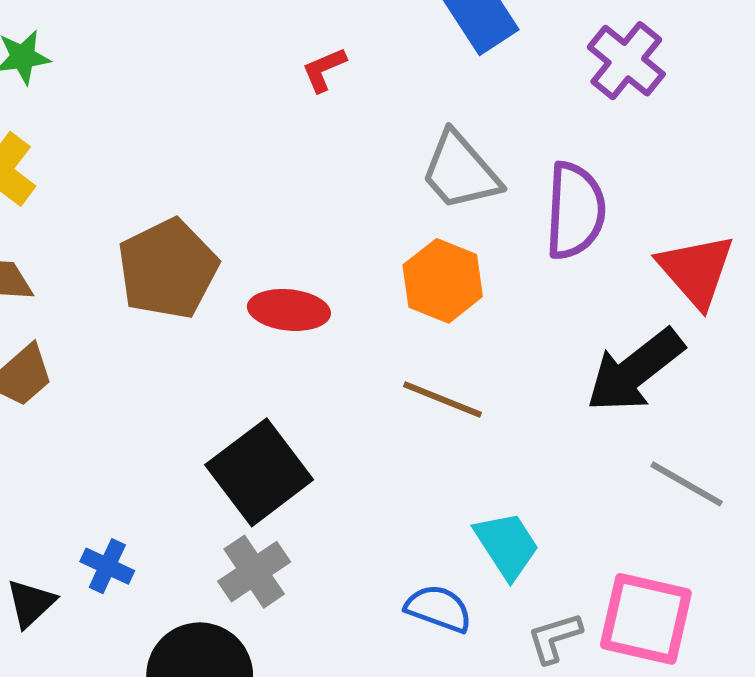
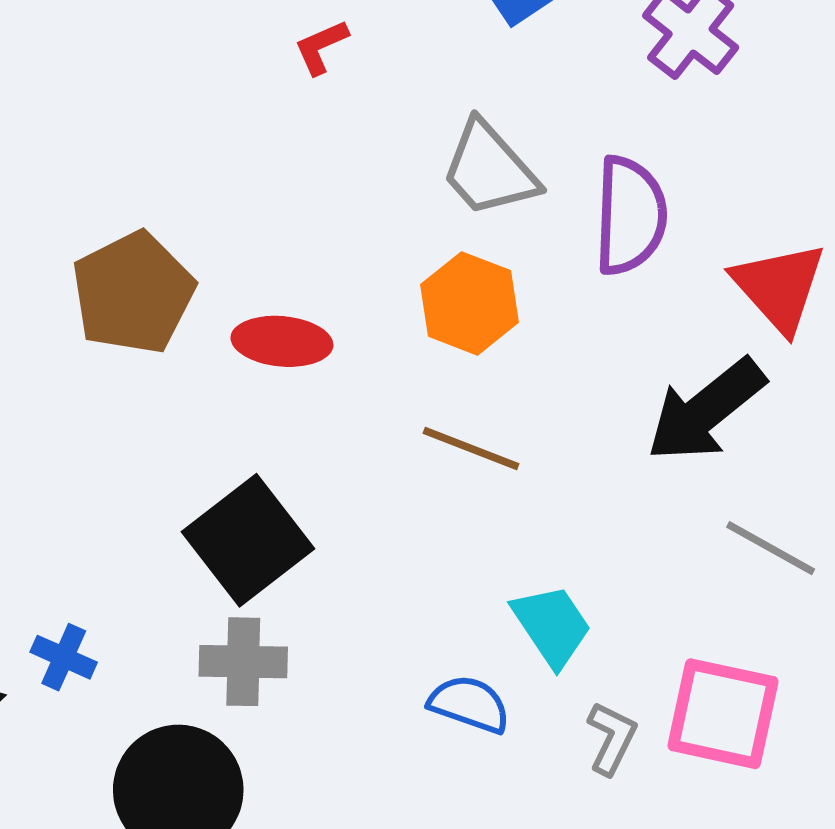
gray cross: (254, 572) -> (243, 662), turned 36
gray L-shape: (555, 638) -> (612, 738), turned 134

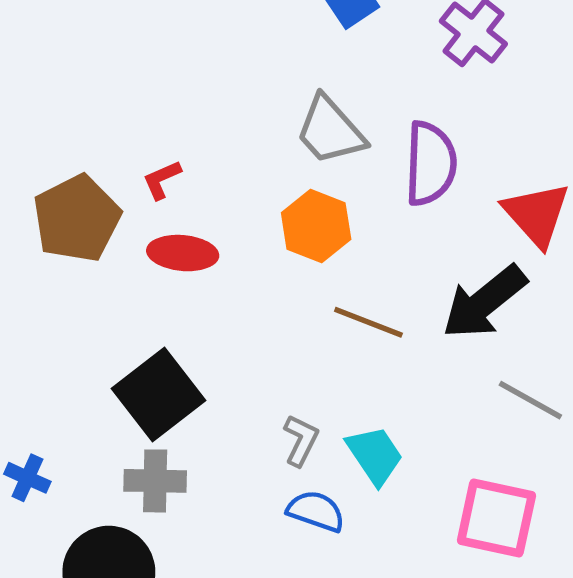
red L-shape: (321, 47) -> (162, 180), moved
brown line: (471, 448) -> (368, 322), moved
gray L-shape: (612, 738) -> (301, 440), moved

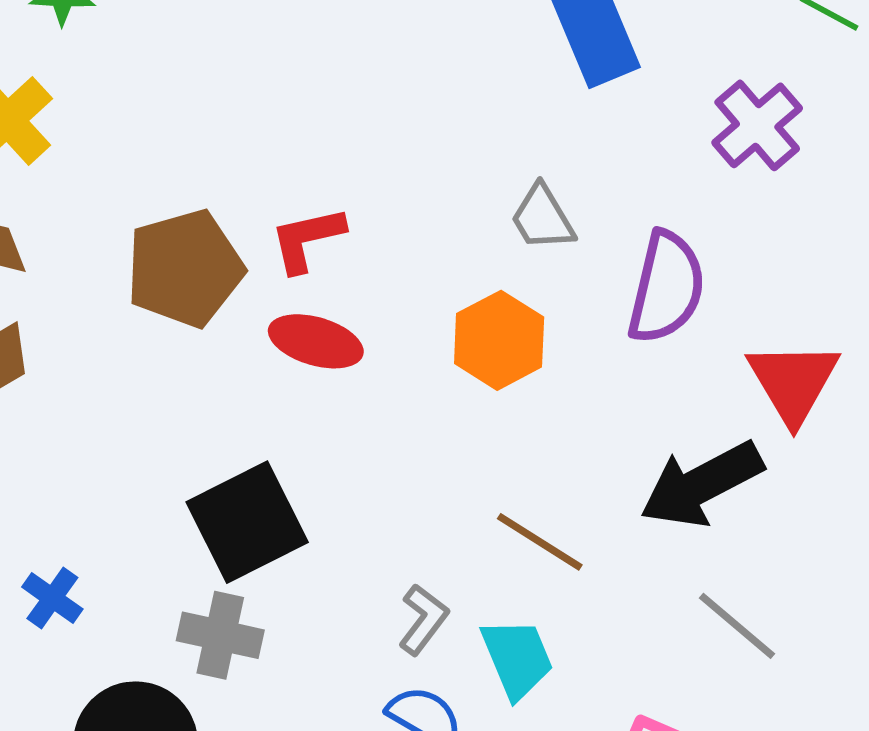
gray trapezoid: (330, 131) -> (542, 218), size x0.7
red L-shape: (162, 180) -> (307, 239), size x1.4
brown line: (368, 322) -> (540, 542), moved

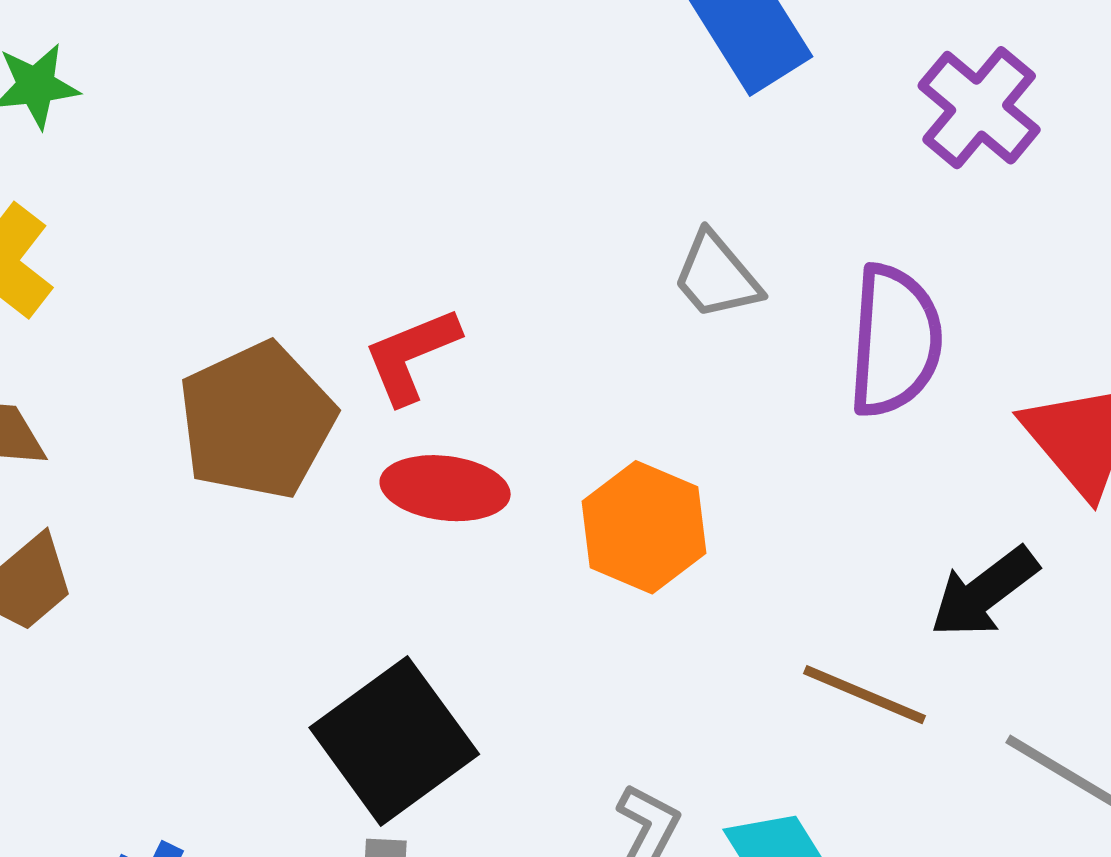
orange hexagon: (499, 340) -> (644, 527), moved
black arrow: (702, 484) -> (984, 592), size x0.7
brown line: (540, 542) -> (864, 695), moved

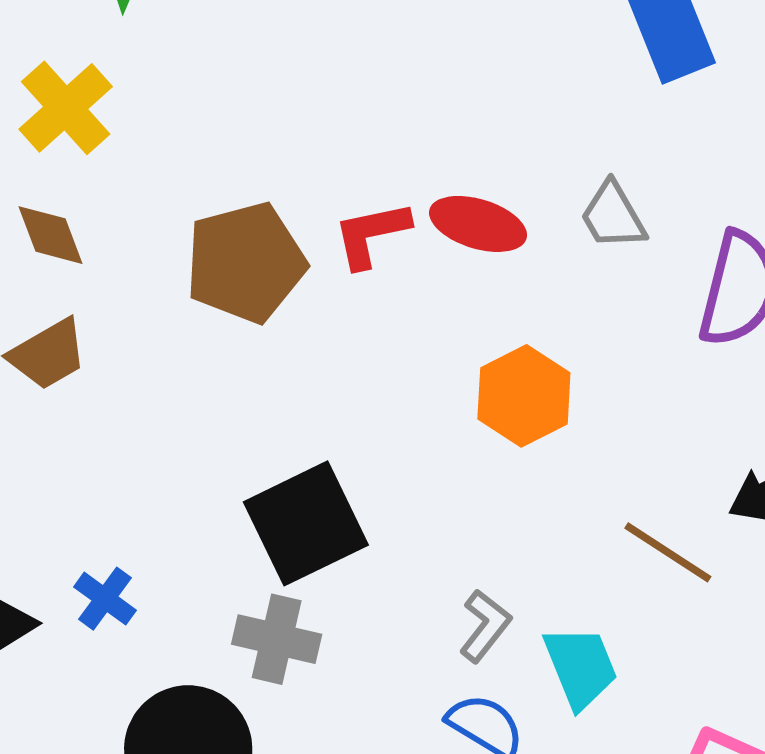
red ellipse: (445, 488) -> (478, 224), moved

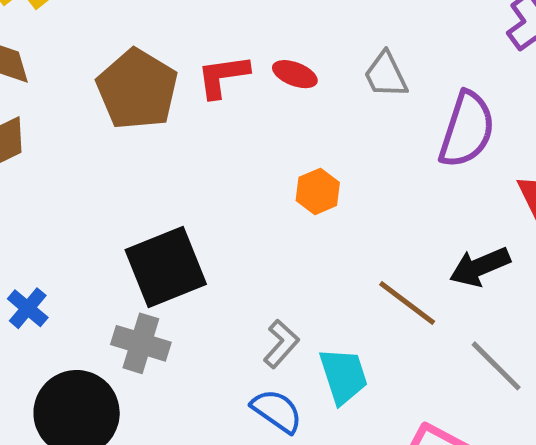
red ellipse: (478, 224) -> (295, 74), size x0.7
brown pentagon: (245, 262) -> (137, 89), turned -30
orange hexagon: (524, 396) -> (318, 191), size x0.7

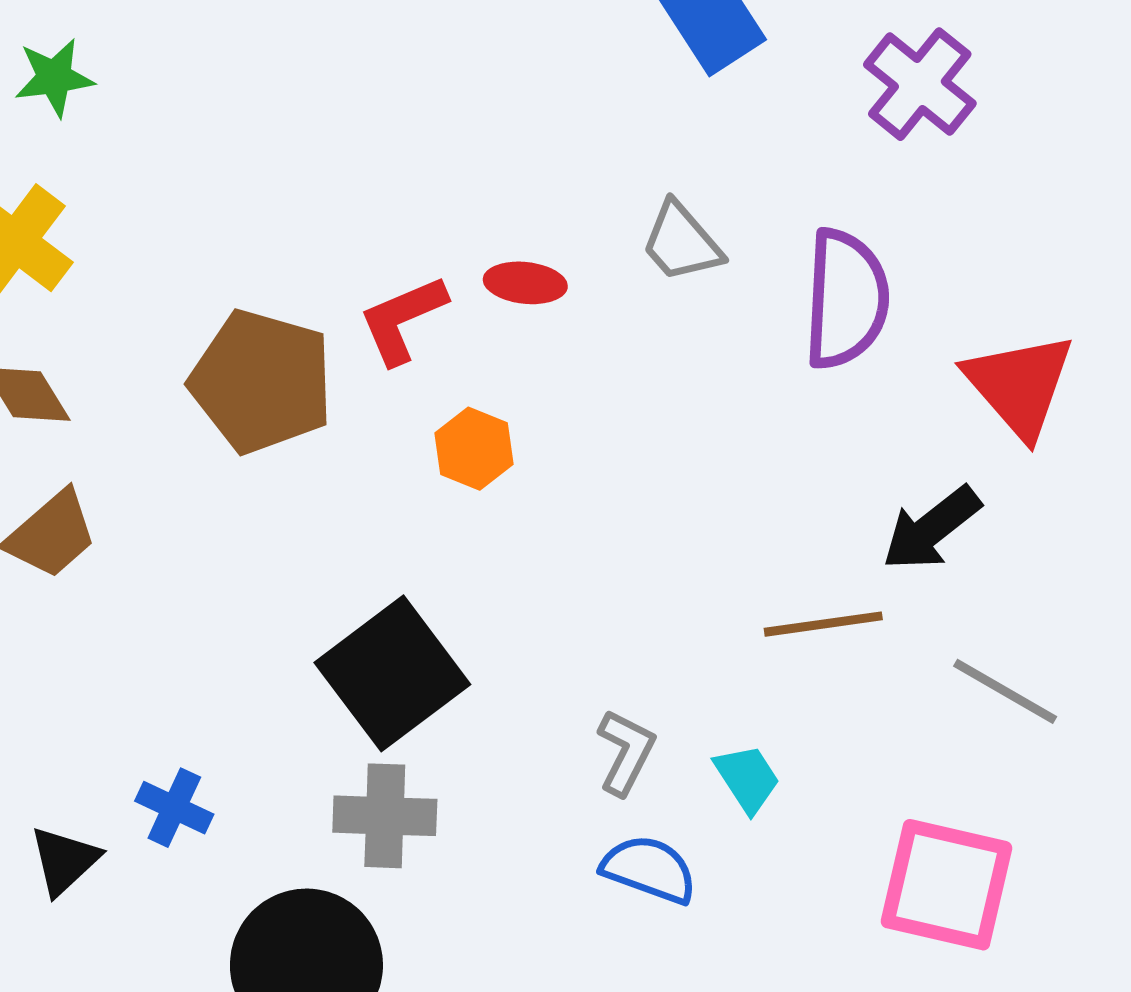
orange hexagon: (318, 191) -> (474, 449), moved
brown line: (407, 303) -> (823, 624), turned -30
cyan trapezoid: (343, 376) -> (747, 778), size x0.7

